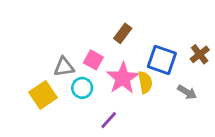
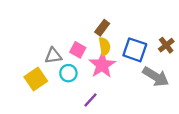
yellow semicircle: (145, 82) -> (105, 46), moved
gray arrow: (187, 92) -> (156, 77), size x1.6

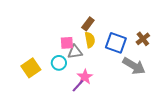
pink square: (78, 50) -> (67, 43), turned -32
gray triangle: (53, 56) -> (75, 52), moved
pink star: (102, 65) -> (85, 77), moved, size x0.7

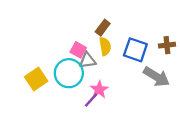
brown cross: (143, 39) -> (167, 45), turned 32
pink square: (67, 43) -> (78, 50), turned 32
cyan circle: (59, 63) -> (69, 73), size x1.6

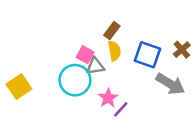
brown cross: (167, 45) -> (182, 50), turned -35
yellow square: (36, 79) -> (19, 87), moved
purple line: (91, 100) -> (121, 109), moved

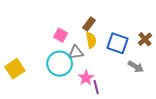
pink square: (85, 55) -> (61, 35), moved
gray arrow: (170, 84) -> (136, 67), size x0.7
purple line: (121, 109) -> (96, 87), turned -56

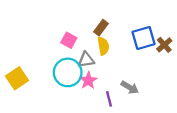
blue square: (117, 43) -> (144, 38), moved, turned -35
gray arrow: (136, 67) -> (130, 87), moved
pink star: (86, 78) -> (88, 81), moved

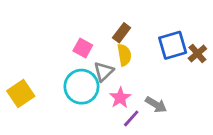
gray triangle: (86, 60) -> (104, 71), turned -36
pink star: (88, 81) -> (120, 98), moved
purple line: (109, 99) -> (131, 118), turned 56

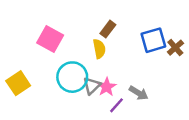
pink square: (83, 48) -> (50, 39), moved, size x1.5
yellow semicircle: (124, 55) -> (99, 49), moved
gray triangle: (104, 71) -> (92, 86), moved

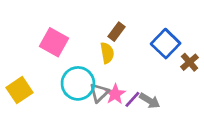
blue square: (153, 40) -> (166, 44), turned -30
brown cross: (175, 48) -> (189, 62), moved
purple line: (116, 105) -> (132, 99), moved

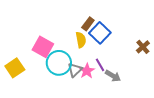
pink square: (54, 42) -> (43, 47), moved
blue square: (166, 44) -> (100, 33), moved
purple line: (132, 99) -> (100, 65), moved, turned -72

